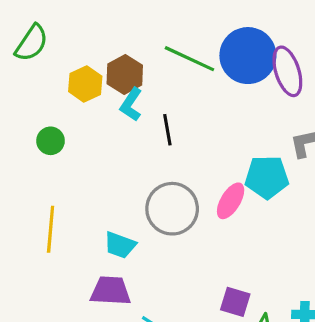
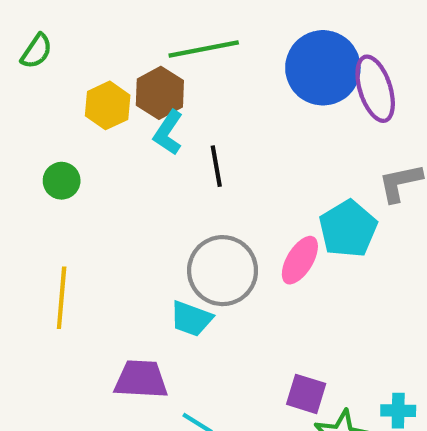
green semicircle: (32, 43) -> (36, 51), size x0.7
green line: (189, 59) -> (204, 49), moved, turned -36
cyan pentagon: (267, 177) -> (348, 229), turned -30
cyan trapezoid: (120, 245) -> (191, 319), moved

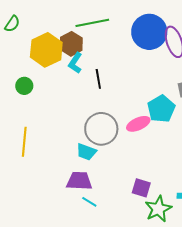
yellow hexagon: (108, 105) -> (46, 50), size x1.5
pink ellipse: (300, 260) -> (138, 124), turned 35
purple trapezoid: (141, 379) -> (79, 181), moved

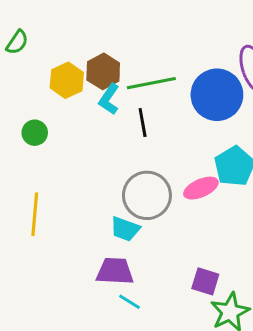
green line: (92, 23) -> (151, 83), moved
blue circle: (149, 32) -> (217, 95), moved
yellow hexagon: (46, 50) -> (67, 80), size x0.7

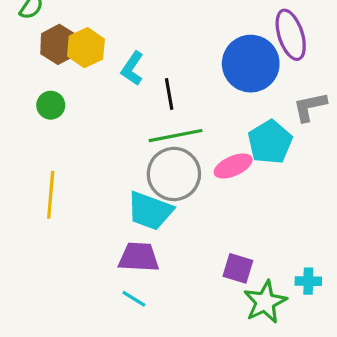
brown hexagon: (103, 71) -> (59, 44), moved
green line: (151, 83) -> (176, 136), moved
cyan trapezoid: (125, 229) -> (150, 211), size x1.4
cyan line: (129, 302) -> (134, 299), moved

